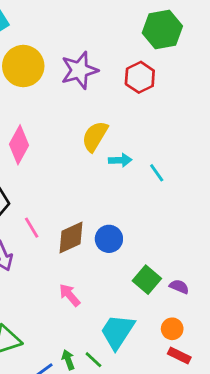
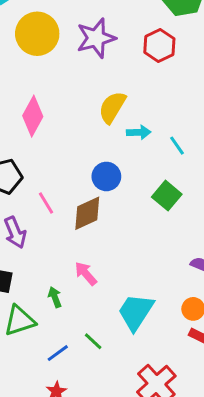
blue circle: (109, 239) -> (106, 176), moved
green square: (147, 280) -> (167, 196), moved
green arrow: (68, 360) -> (55, 297), moved
green line: (93, 360) -> (93, 341), moved

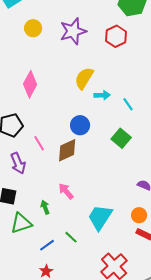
yellow circle: (37, 34) -> (33, 28), size x0.6

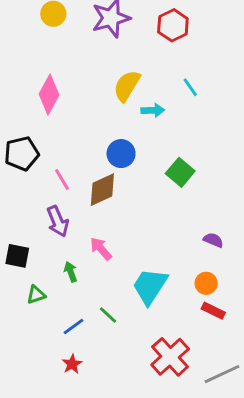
cyan line: (128, 104) -> (190, 87), moved
purple arrow: (18, 163) -> (58, 221), moved
green triangle: (21, 223) -> (36, 295), size x0.6

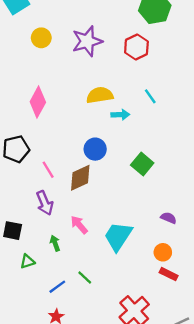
yellow semicircle: (127, 86) -> (100, 95), turned 50
cyan trapezoid: (150, 286) -> (118, 236), moved

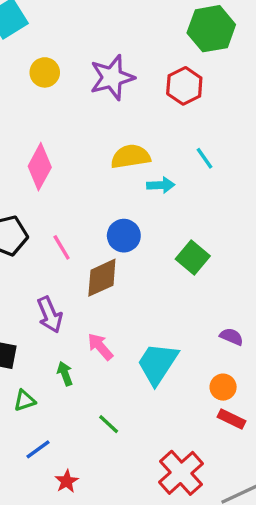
pink line: (48, 170) -> (62, 247), moved
blue line: (57, 287) -> (38, 449), moved

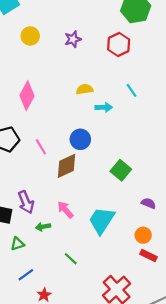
purple star: (112, 77) -> (73, 39), size x0.6
yellow semicircle: (131, 157) -> (85, 89), size x0.7
green square: (193, 257) -> (121, 170), moved
purple arrow: (50, 315) -> (26, 202), moved
green arrow: (65, 374) -> (43, 227), turned -80

